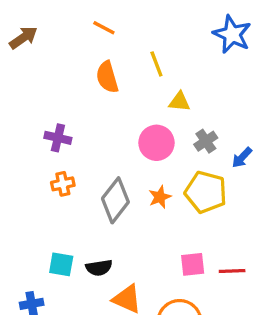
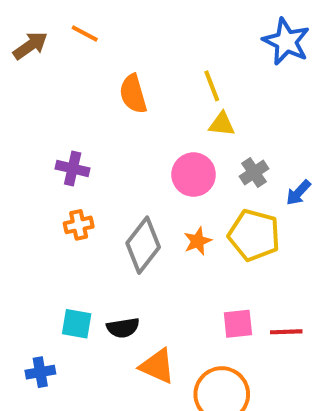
orange line: (104, 28) -> (85, 33), moved
yellow line: (156, 64) -> (212, 86), moved

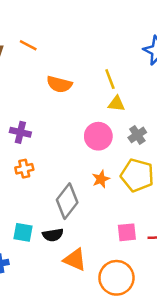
orange semicircle: (133, 94) -> (59, 84), turned -60
gray diamond: (143, 245) -> (67, 201), moved

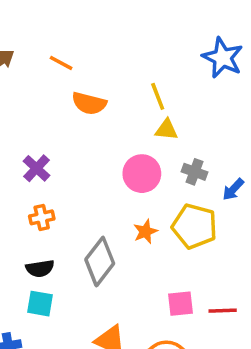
orange line: (28, 45) -> (61, 63), moved
purple cross: (20, 132) -> (36, 168), turned 30
gray cross: (137, 135) -> (195, 172), turned -36
black semicircle: (53, 235) -> (40, 268), moved

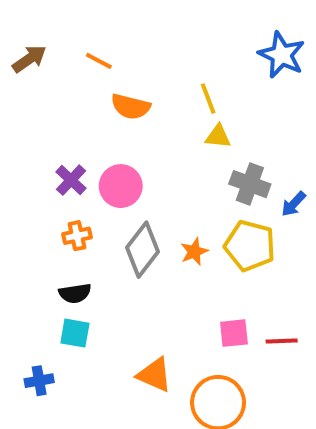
gray cross: (195, 172) -> (250, 184), size x1.4
pink circle: (142, 174) -> (121, 186), moved
gray diamond: (100, 261) -> (143, 250), moved

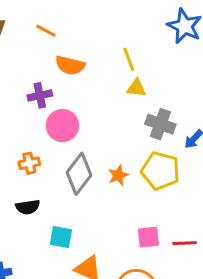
purple cross: (71, 180) -> (40, 95), moved, turned 35
cyan square: (75, 333) -> (61, 237), moved

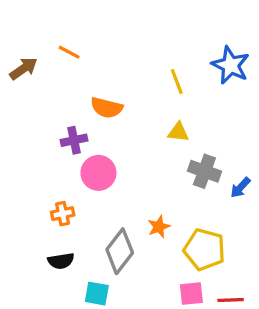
orange line: (46, 31) -> (69, 52), moved
yellow line: (129, 59) -> (177, 82), moved
yellow pentagon: (160, 171) -> (204, 250), moved
gray diamond: (79, 174) -> (120, 251), moved

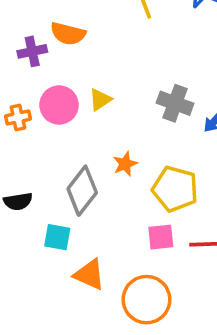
yellow triangle: (178, 132) -> (100, 100), moved, turned -40
purple cross: (74, 140) -> (32, 51), moved
orange cross: (63, 214) -> (18, 117), moved

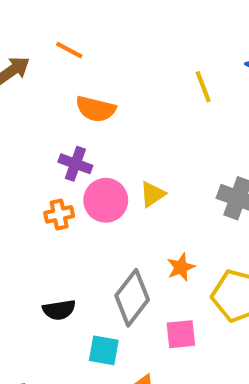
orange semicircle: (68, 34) -> (96, 109), moved
purple cross: (32, 51) -> (75, 164), moved, turned 32
pink square: (161, 237) -> (181, 334), moved

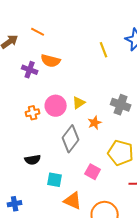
purple cross: (75, 164) -> (30, 70), moved
orange star: (181, 267) -> (95, 123), moved
gray diamond: (132, 298) -> (71, 139), moved
pink square: (181, 334) -> (93, 172), turned 35

